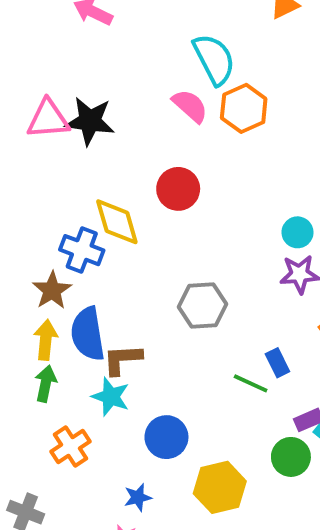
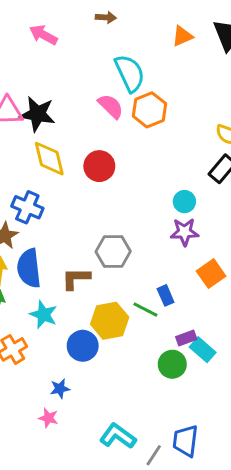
yellow diamond: (117, 222) -> (49, 159), moved
brown L-shape: (122, 359) -> (76, 278), moved
yellow hexagon: (220, 487) -> (110, 321), moved

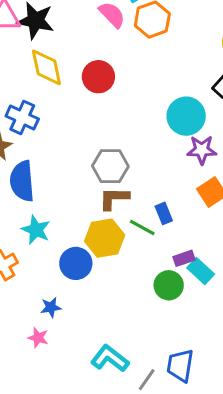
cyan circle: (184, 202) -> (186, 116), size x1.6
purple star: (185, 232) -> (202, 150), moved
brown L-shape: (76, 278) -> (114, 198), moved

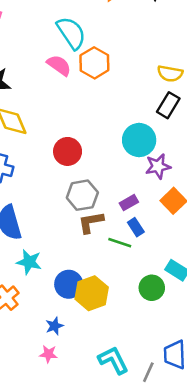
red circle: (98, 77) -> (68, 151), moved
yellow hexagon: (105, 238) -> (92, 293), moved
purple rectangle: (184, 258) -> (129, 203), moved
cyan L-shape: (110, 358) -> (113, 360), turned 36

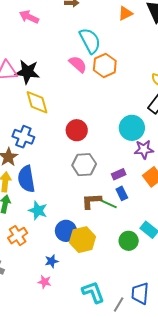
brown L-shape: (91, 222) -> (91, 201), moved

